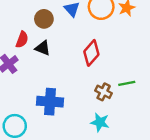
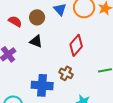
red semicircle: (22, 40) -> (15, 21), moved, turned -80
brown cross: (104, 92) -> (66, 73), moved

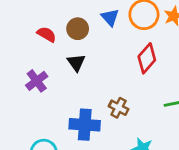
black triangle: (36, 41) -> (76, 63), turned 32
red diamond: (76, 45) -> (147, 58), moved

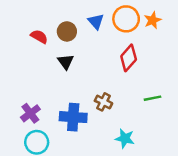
purple cross: (37, 81) -> (30, 113), moved

